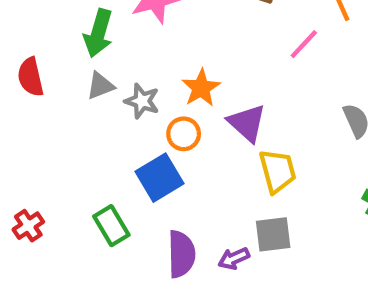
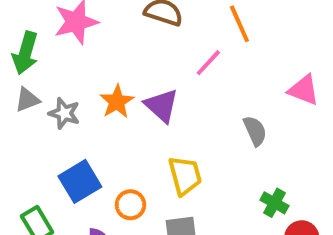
purple triangle: (247, 123) -> (162, 106), moved
orange circle: (184, 134) -> (130, 205), moved

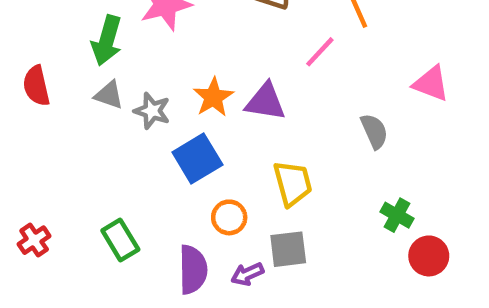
gray triangle: (27, 100) -> (109, 95), turned 40
purple triangle: (162, 106) -> (265, 102), turned -33
blue square: (80, 181) -> (197, 158), moved

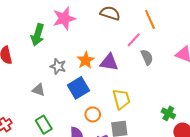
gray triangle: (109, 95) -> (39, 90), moved
gray semicircle: (374, 131) -> (147, 57), moved

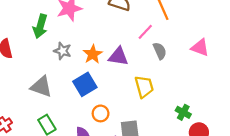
gray star: (58, 66) -> (63, 51), moved
gray triangle: (39, 90) -> (41, 87), size x1.5
yellow trapezoid: (121, 99) -> (144, 87), moved

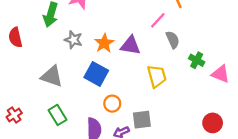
pink triangle: (200, 48) -> (221, 74), moved
blue square: (85, 84) -> (96, 74), turned -30
green cross: (183, 112) -> (197, 60), moved

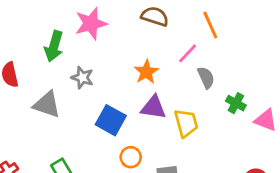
orange star: (104, 43) -> (146, 72), moved
purple triangle: (130, 45) -> (153, 107), moved
gray triangle: (52, 76) -> (47, 105), moved

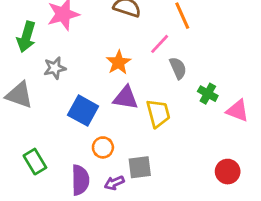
gray star: (82, 78) -> (55, 68), turned -30

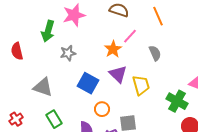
pink line: (160, 44) -> (130, 36), moved
green cross: (208, 94) -> (177, 101), moved, size x1.5
gray triangle: (19, 95) -> (43, 87), moved
purple triangle: (126, 98) -> (118, 74), turned 36

